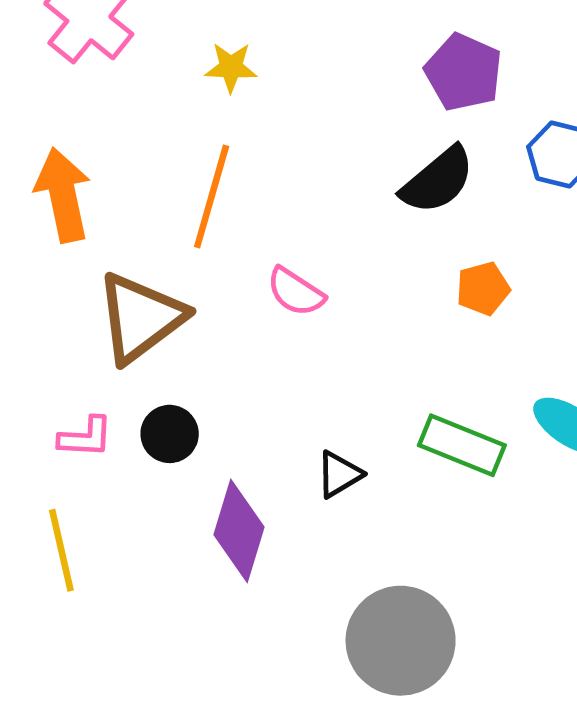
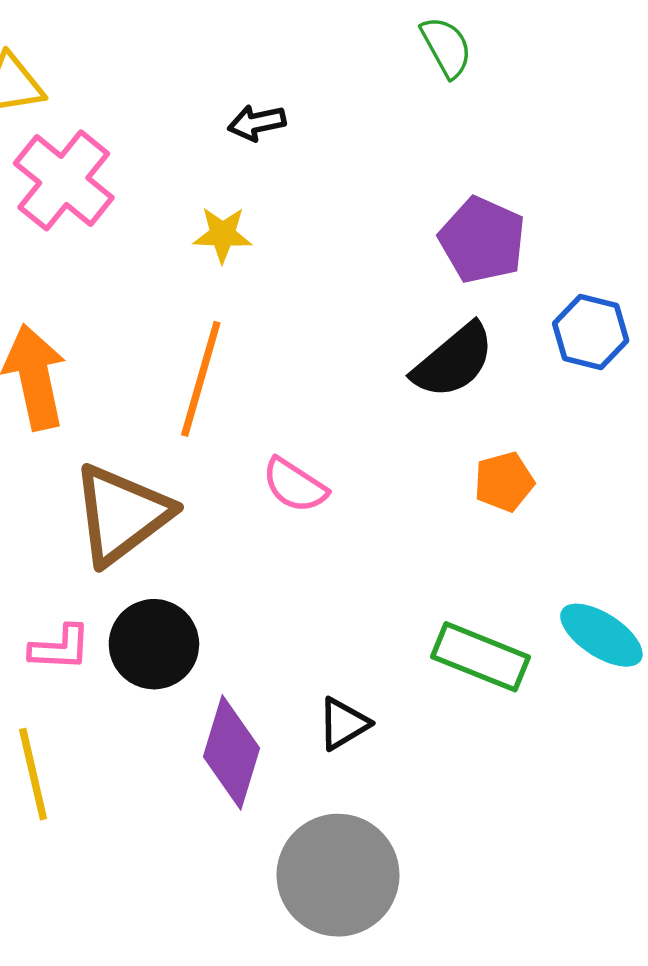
black circle: (170, 434) -> (154, 644), size x1.4
black triangle: (339, 474) -> (343, 724), moved
gray circle: (401, 641) -> (338, 875), moved

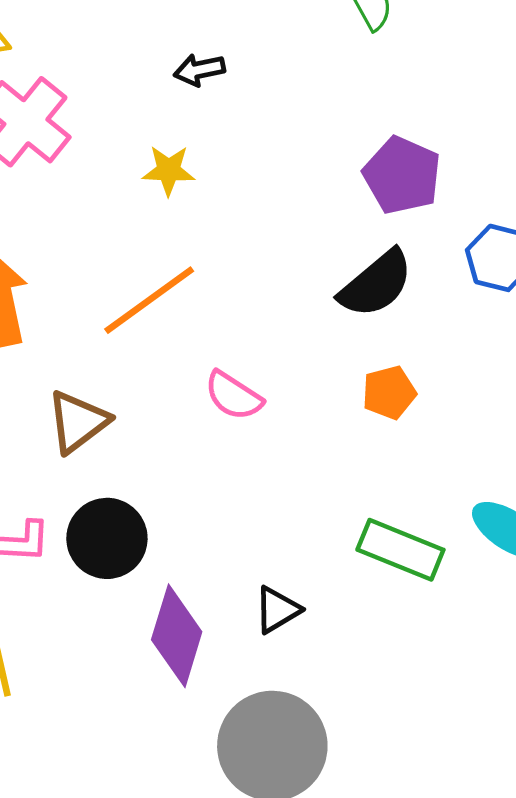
orange line: (201, 379) -> (149, 300), turned 38
orange pentagon: (504, 482) -> (389, 392), moved
brown triangle: (121, 514) -> (78, 422), size x0.7

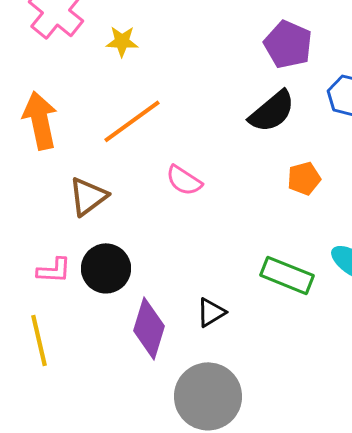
yellow star: (169, 170) -> (122, 41), moved
orange pentagon: (389, 392) -> (304, 178), moved

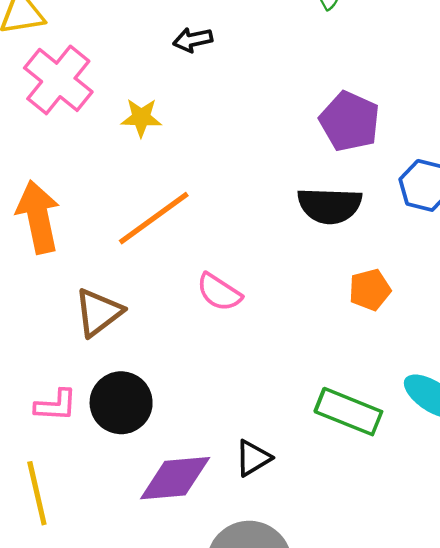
black semicircle: (272, 111) -> (330, 206), turned 42
purple diamond: (149, 328) -> (175, 478), turned 68

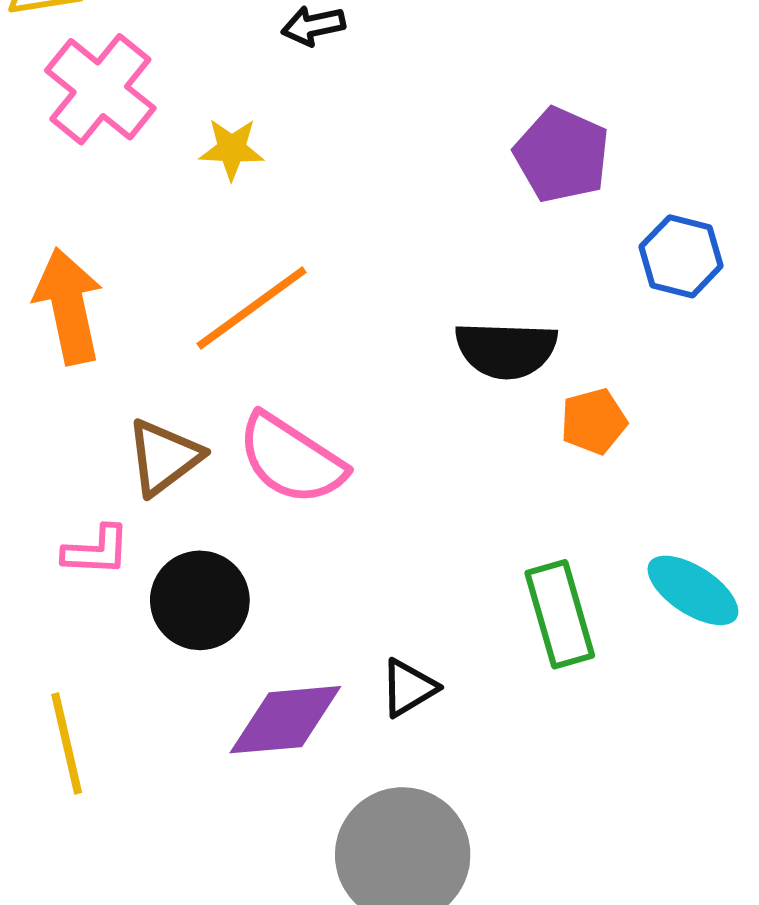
black semicircle: (330, 206) -> (506, 350), moved
pink semicircle: (219, 292) -> (291, 459), moved, size x1.5
pink L-shape: (56, 405) -> (96, 551), moved
green rectangle: (348, 412) -> (560, 614), turned 52

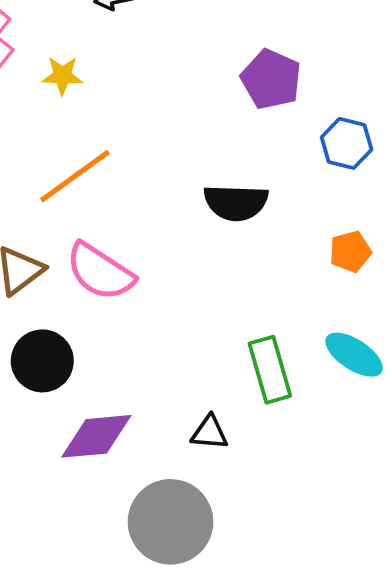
orange pentagon: (594, 421) -> (350, 252), moved
black triangle: (409, 688) -> (209, 433), moved, turned 36

